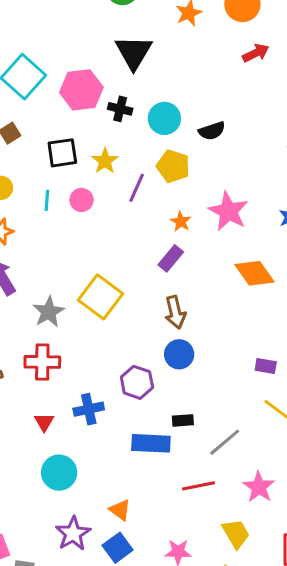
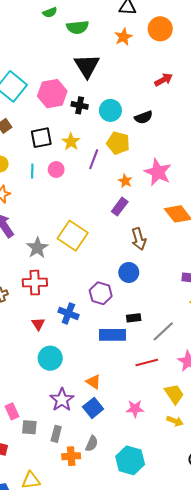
red arrow: (256, 53) -> (164, 80), moved
brown arrow: (175, 312) -> (139, 239), moved
blue cross: (89, 409) -> (68, 313), turned 36

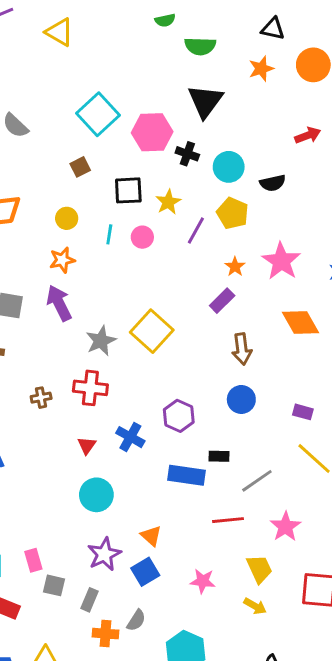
blue circle: (129, 272) -> (241, 399), moved

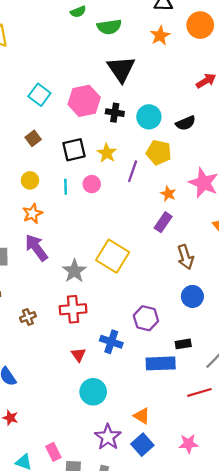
cyan square: (98, 114) -> (39, 95), size x0.7
brown cross: (41, 398) -> (28, 317), moved

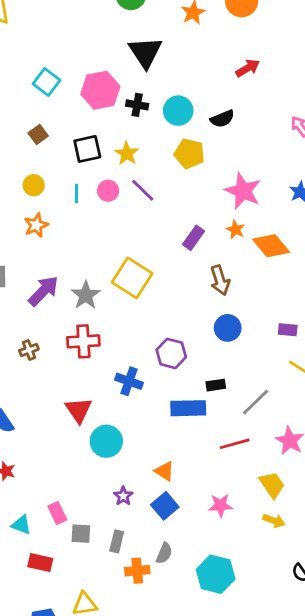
purple line: (133, 171) -> (143, 190), moved, turned -65
orange star: (168, 194) -> (236, 230), moved
purple arrow: (36, 248) -> (43, 291), moved, turned 80
red triangle: (78, 355) -> (79, 410), moved, size x1.5
purple star: (108, 437) -> (123, 496), size x0.6

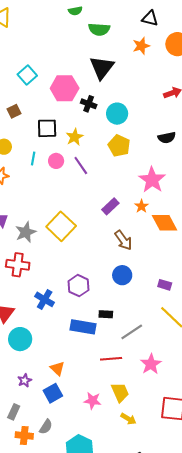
black semicircle: (222, 119) -> (167, 138), moved
brown arrow: (220, 280) -> (123, 240), turned -30
yellow trapezoid: (272, 485) -> (120, 392), moved

